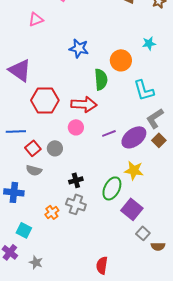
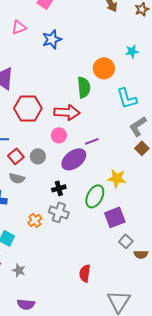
blue star: (79, 48) -> (52, 39), moved, turned -30
purple ellipse: (134, 137) -> (74, 159), moved
purple square: (132, 209) -> (115, 217), turned 30

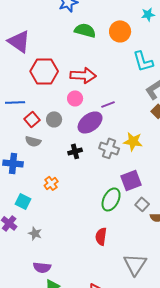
green semicircle: (84, 87) -> (85, 30), moved, turned -70
green ellipse: (95, 196) -> (111, 199), moved
gray cross: (59, 212) -> (109, 148), moved

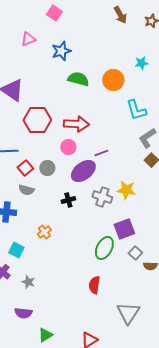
purple semicircle: (42, 267) -> (23, 313), moved

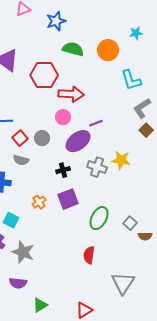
red hexagon: (37, 120) -> (44, 75), moved
purple square: (124, 229) -> (68, 199), moved
gray star: (28, 282) -> (23, 252), size x1.6

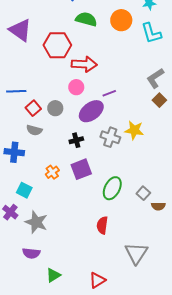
cyan L-shape: (131, 80) -> (151, 33), moved

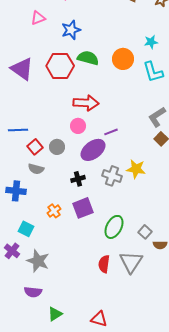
red hexagon: (57, 45) -> (60, 66), moved
gray triangle: (136, 253) -> (131, 262), moved
red triangle: (97, 280) -> (99, 319), turned 48

